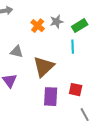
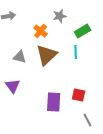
gray star: (57, 22) -> (60, 16), moved
brown triangle: (44, 67) -> (47, 55), moved

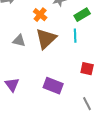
purple triangle: (13, 86) -> (12, 85), moved
red square: (79, 95) -> (87, 69), moved
purple rectangle: (54, 102) -> (53, 86), turned -72

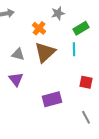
purple triangle: (12, 85) -> (16, 79), moved
purple rectangle: (53, 86) -> (52, 99), turned -36

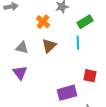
brown triangle: (45, 52) -> (49, 46), size x0.7
purple rectangle: (52, 99) -> (67, 93), moved

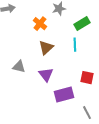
gray triangle: (22, 48) -> (19, 67), moved
purple triangle: (20, 73) -> (46, 75), moved

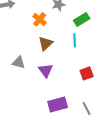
red square: (87, 78) -> (87, 73), turned -32
purple rectangle: (64, 95) -> (58, 104), moved

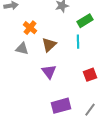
orange cross: (40, 19) -> (30, 28), moved
gray triangle: (19, 62) -> (22, 49), moved
gray line: (87, 108) -> (90, 110), turned 64

